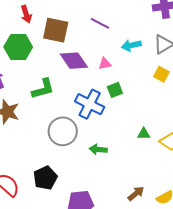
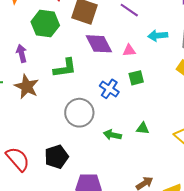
blue cross: (90, 104) -> (109, 89), size x0.7
green triangle: (144, 134) -> (143, 128), moved

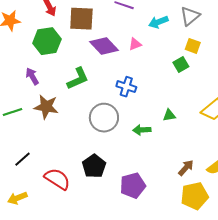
green square: (136, 78) -> (181, 65), moved

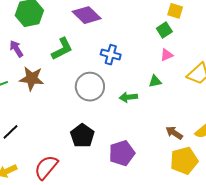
pink triangle: (135, 44) -> (167, 55), moved
brown arrow: (186, 168) -> (174, 133), turned -96
red semicircle: (57, 179) -> (46, 167), moved, turned -80

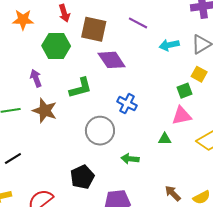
pink triangle: (167, 55) -> (182, 116), size x1.5
green arrow: (128, 97) -> (130, 159), moved

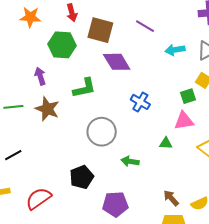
blue cross: (127, 104) -> (140, 102), moved

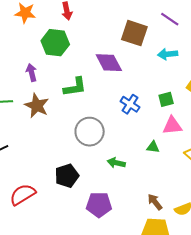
purple line: (145, 26) -> (170, 19), moved
brown square: (100, 30) -> (134, 33), moved
green square: (188, 96) -> (166, 99), moved

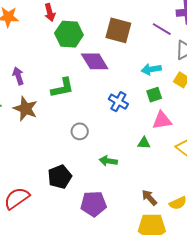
purple line: (170, 19) -> (162, 29), moved
green hexagon: (55, 43) -> (69, 34), moved
cyan arrow: (168, 54) -> (151, 69), moved
gray circle: (90, 132) -> (80, 131), size x0.6

